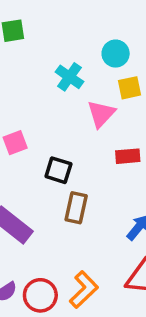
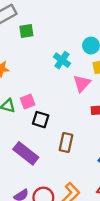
black square: (58, 170) -> (41, 120), moved

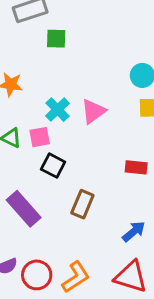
cyan cross: (62, 60) -> (57, 110), moved
pink triangle: (82, 83) -> (93, 111), moved

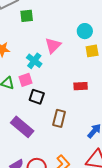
pink triangle: (93, 111) -> (53, 45), moved
red rectangle: (136, 167) -> (81, 86), moved

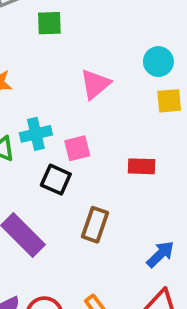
cyan cross: (34, 61) -> (36, 134), moved, turned 35
pink square: (25, 80) -> (77, 148), moved

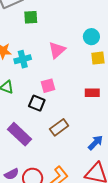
cyan cross: (36, 134) -> (23, 59), moved
red rectangle: (141, 166) -> (92, 93), moved
brown rectangle: (95, 225) -> (59, 127), turned 36

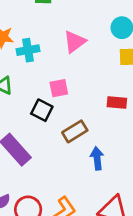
brown rectangle: (59, 127) -> (75, 131), moved
blue arrow: (95, 143) -> (97, 158), moved, turned -56

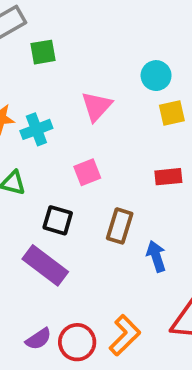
black square: (42, 110) -> (58, 220), moved
brown rectangle: (75, 131) -> (120, 226), turned -30

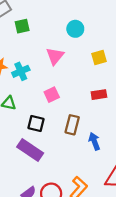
cyan circle: (156, 76) -> (75, 29), moved

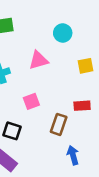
pink triangle: (55, 56) -> (38, 60), turned 30
brown rectangle: (72, 125) -> (59, 124), moved

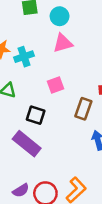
cyan circle: (63, 33) -> (60, 16), moved

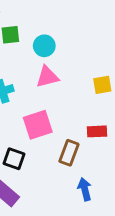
pink square: (56, 85) -> (38, 125), size x1.5

